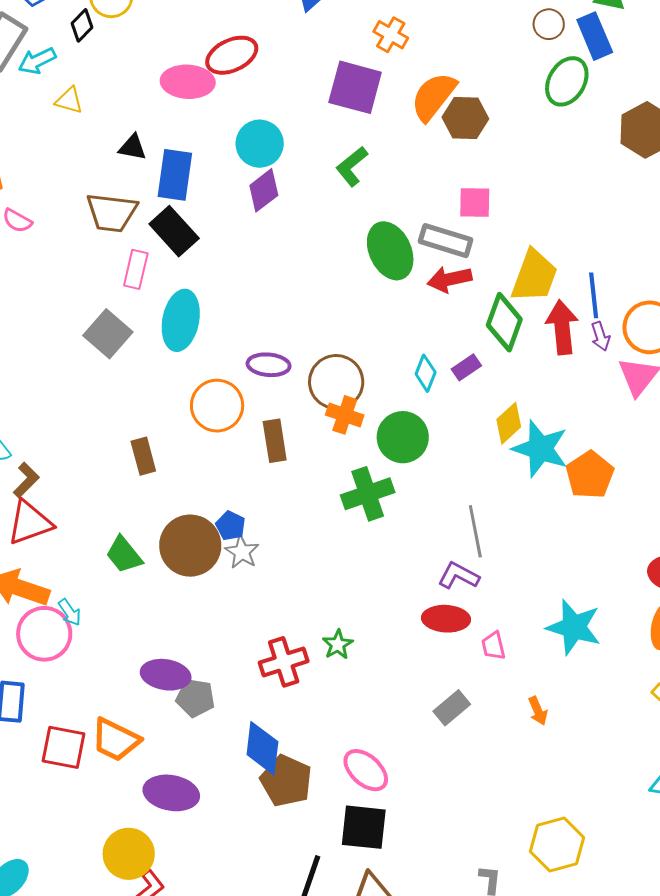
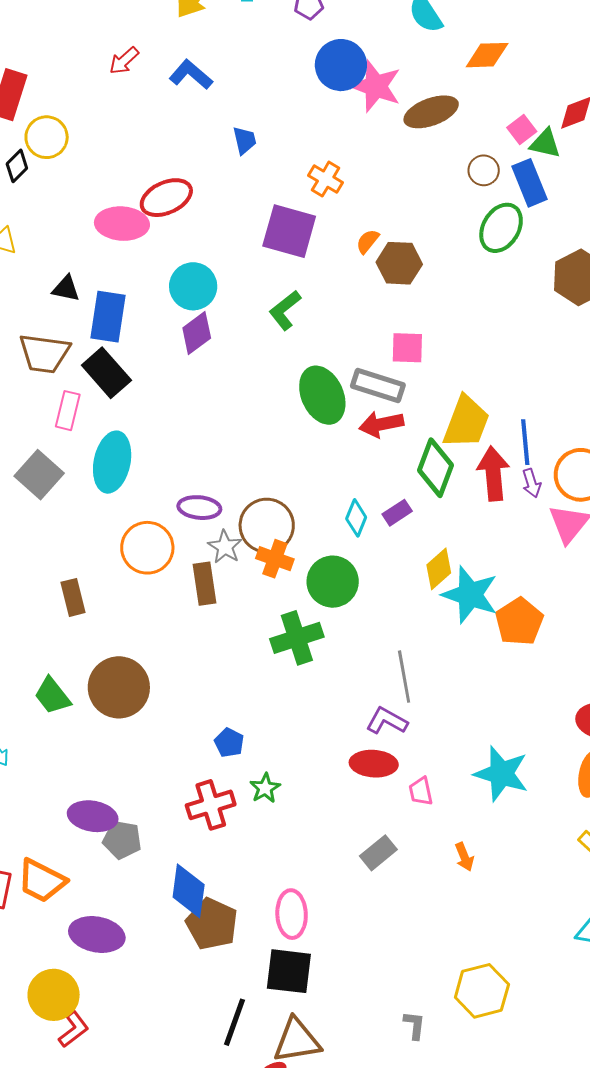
orange semicircle: (434, 97) -> (368, 241), size x0.5
blue pentagon: (231, 526) -> (229, 743), moved
gray star: (242, 552) -> (225, 547), moved
pink ellipse: (366, 770) -> (292, 914), turned 45

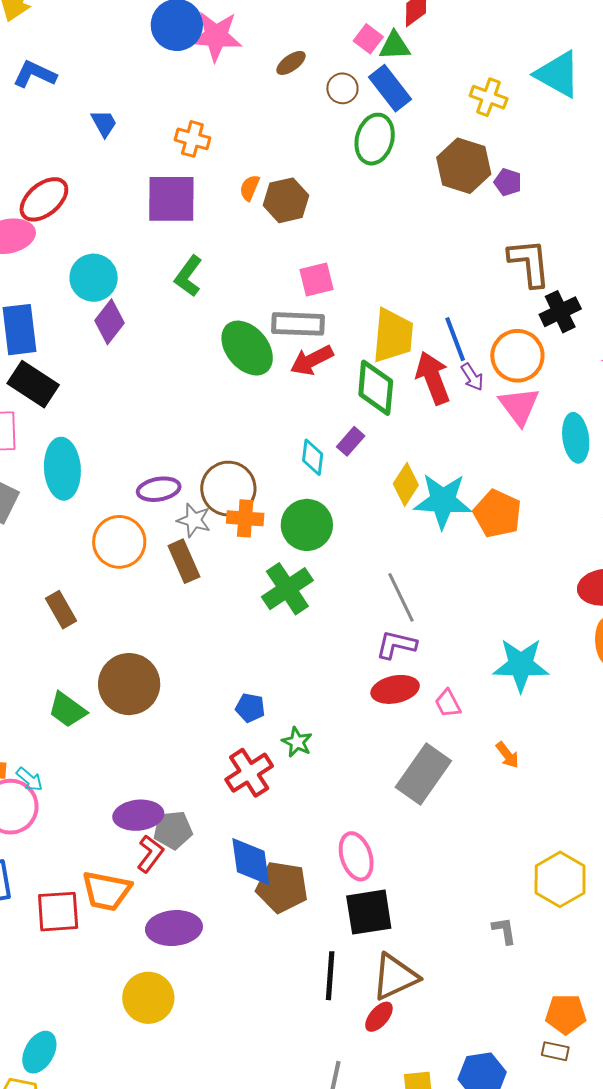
brown ellipse: (431, 112) -> (291, 63), moved, size x0.6
gray rectangle: (378, 853) -> (423, 774), size x1.6
red L-shape: (74, 1029) -> (150, 854), moved

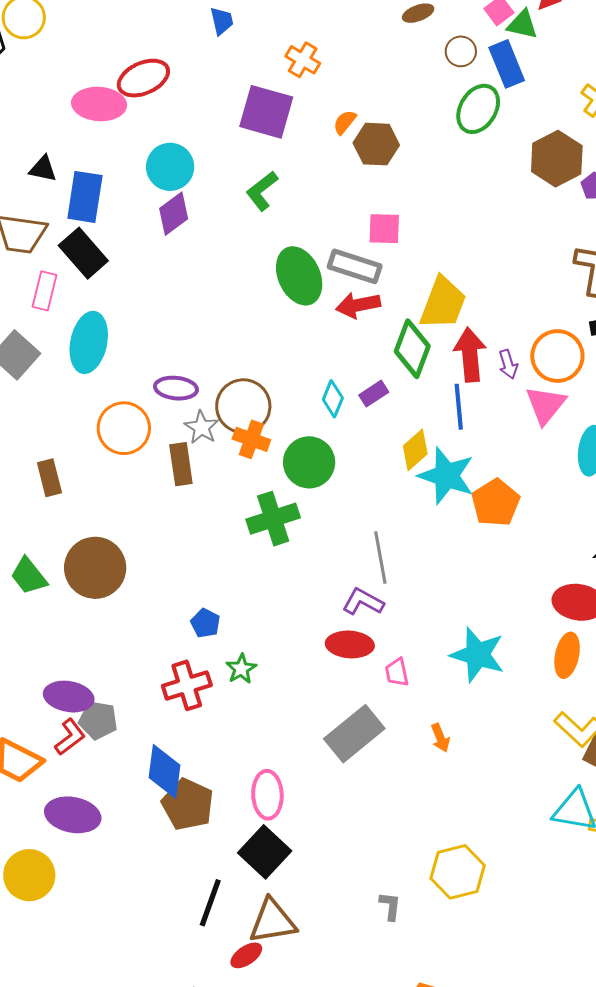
blue line: (455, 339) -> (459, 407), moved
black square: (369, 912) -> (265, 852), turned 36

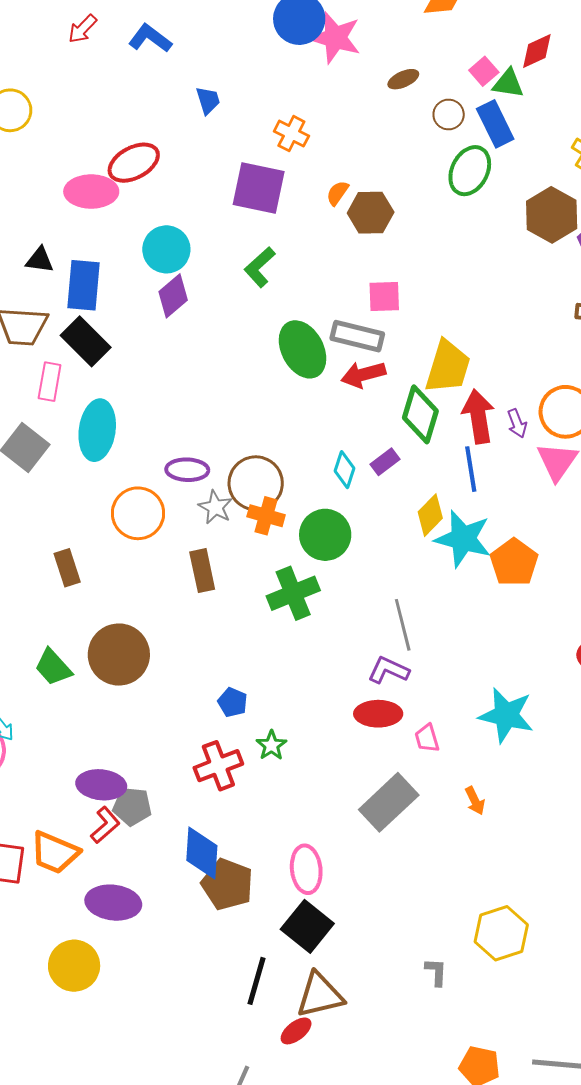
brown rectangle: (181, 464) -> (202, 571), moved

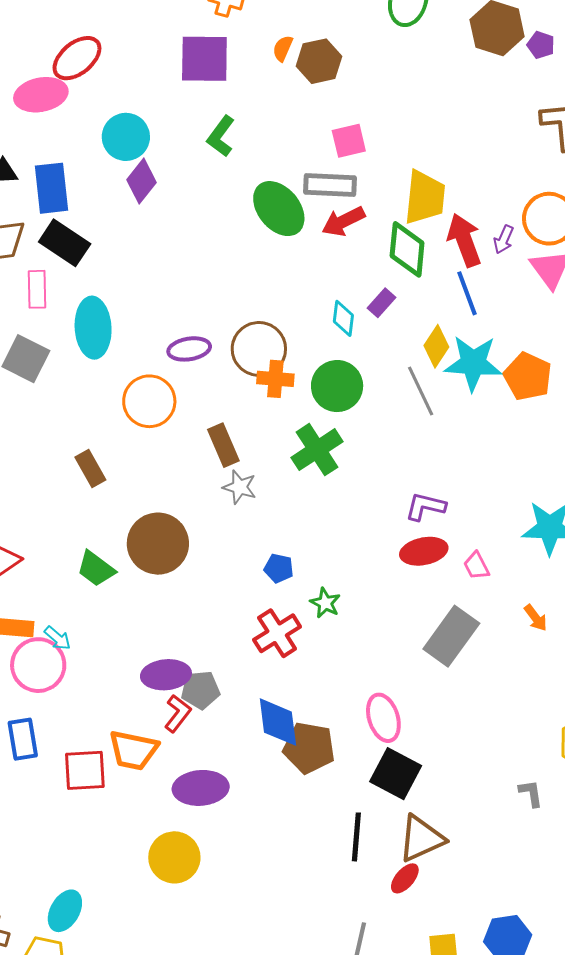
purple arrow: (517, 423) -> (504, 239), turned 56
gray star: (215, 507) -> (240, 487), moved
gray line: (403, 625) -> (421, 391), moved

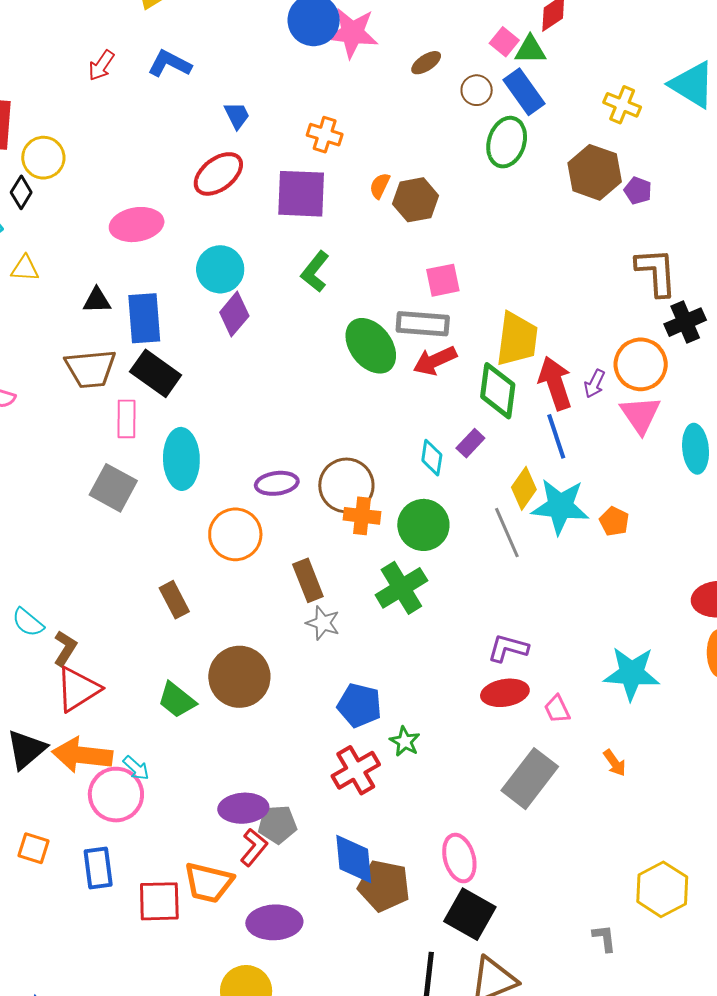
red ellipse: (77, 58) -> (218, 174), moved
orange pentagon: (528, 376) -> (614, 521), size x0.6
blue pentagon: (279, 568) -> (359, 705), size x1.5

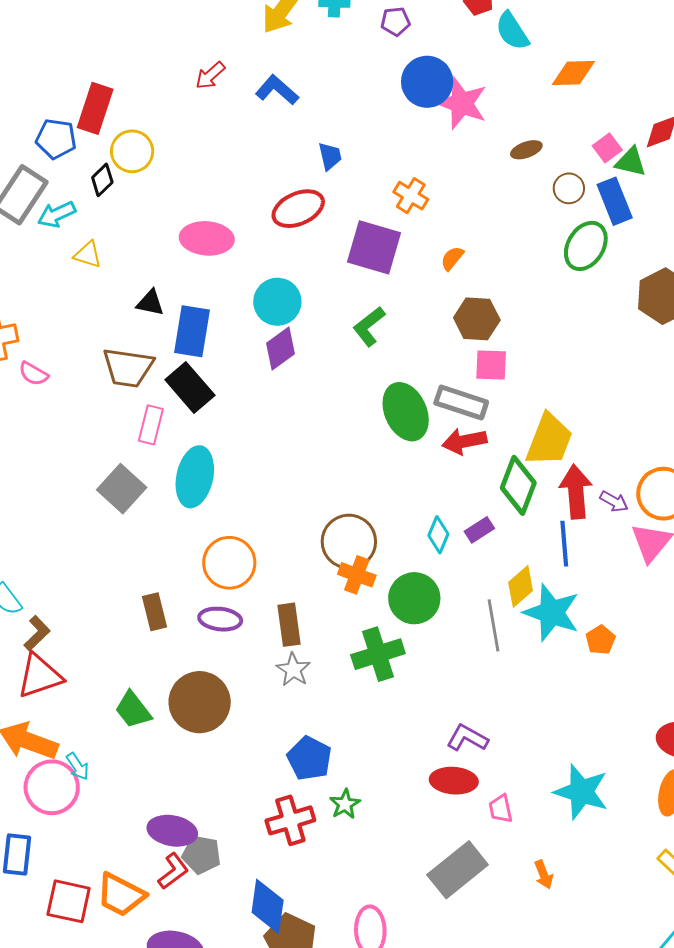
brown hexagon: (416, 200) -> (477, 319), moved
purple arrow: (595, 384) -> (614, 502), turned -100
purple ellipse: (277, 483) -> (220, 619), moved

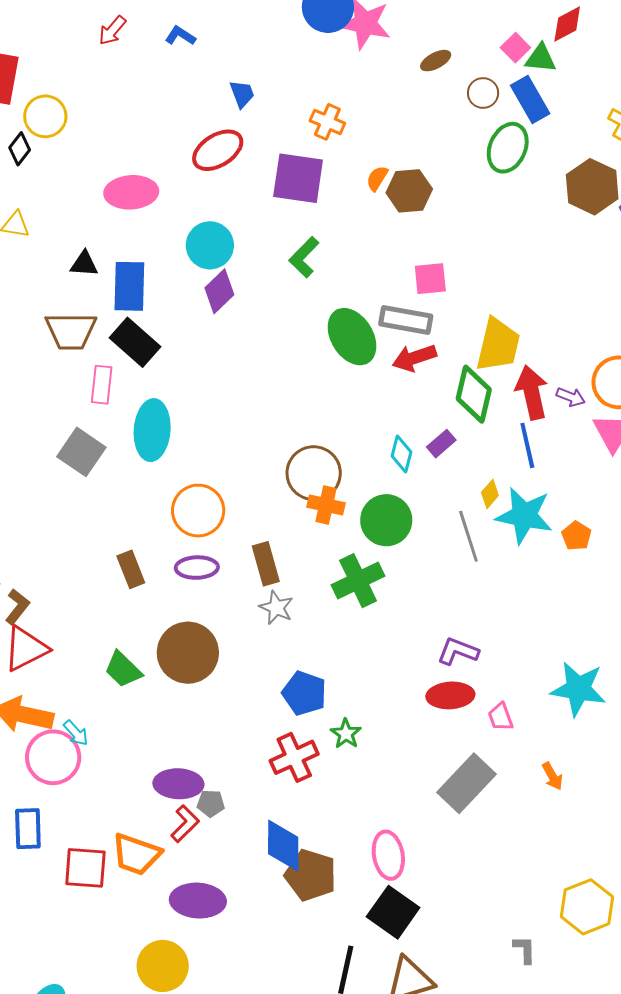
blue L-shape: (277, 90) -> (180, 36), size x0.7
brown hexagon: (477, 319) -> (409, 191), moved
yellow diamond: (521, 586) -> (490, 494), size x0.7
gray pentagon: (201, 855) -> (211, 803), size x0.7

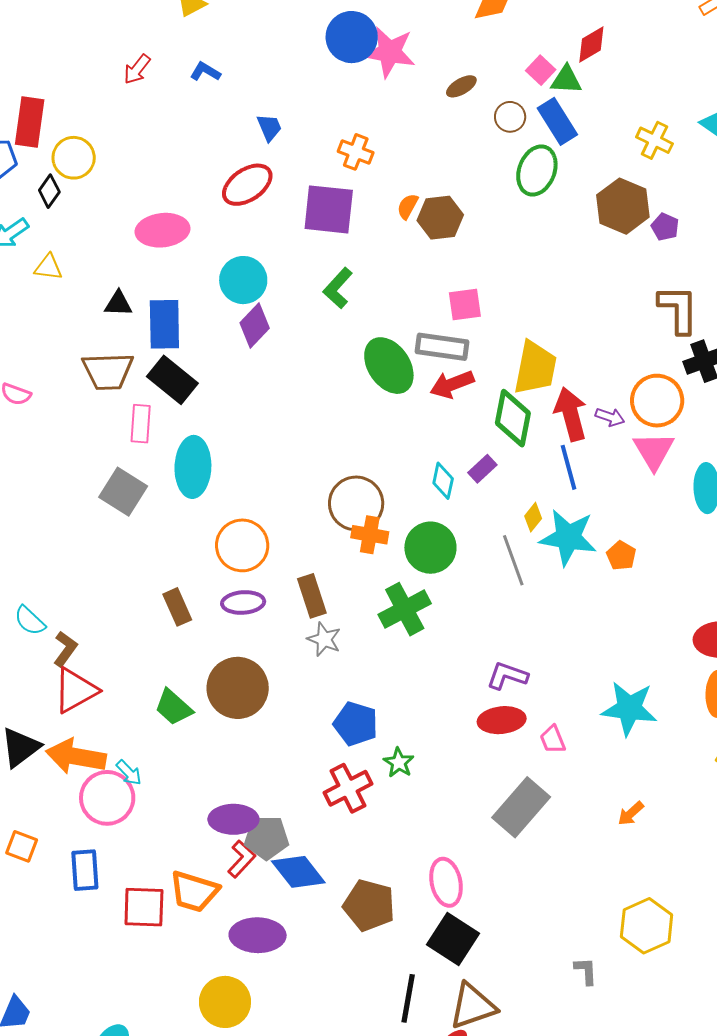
orange arrow: (552, 776) -> (631, 813), moved, turned 80
gray pentagon: (211, 803) -> (266, 838), size x1.6
blue diamond: (283, 845) -> (298, 872), moved, turned -36

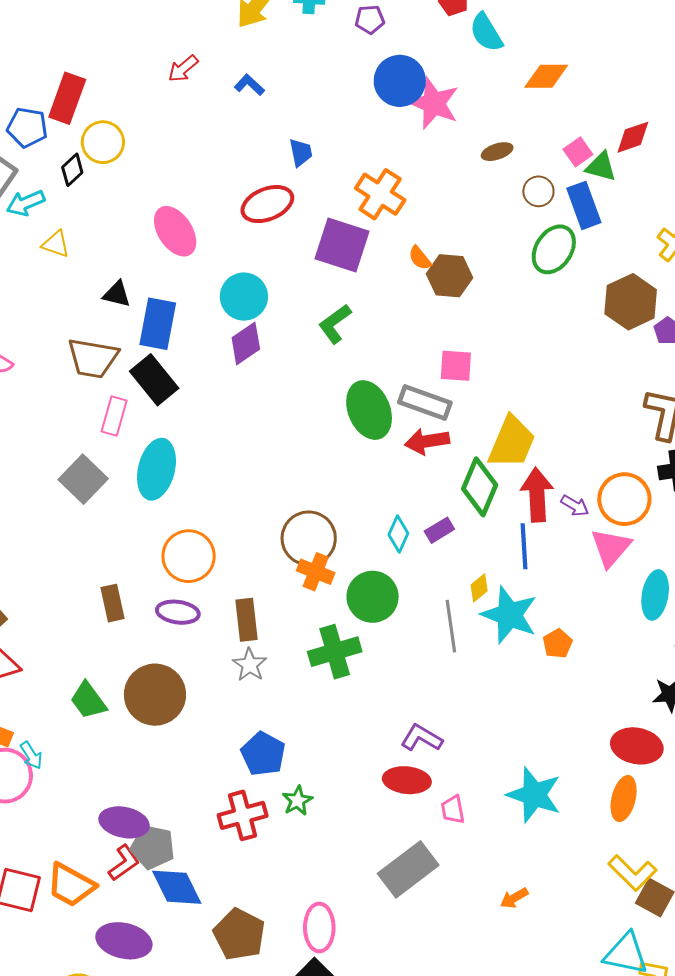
orange cross: (356, 152) -> (380, 194), size x1.4
orange semicircle: (408, 206) -> (420, 258), turned -80
pink ellipse: (163, 230) -> (175, 231), turned 51

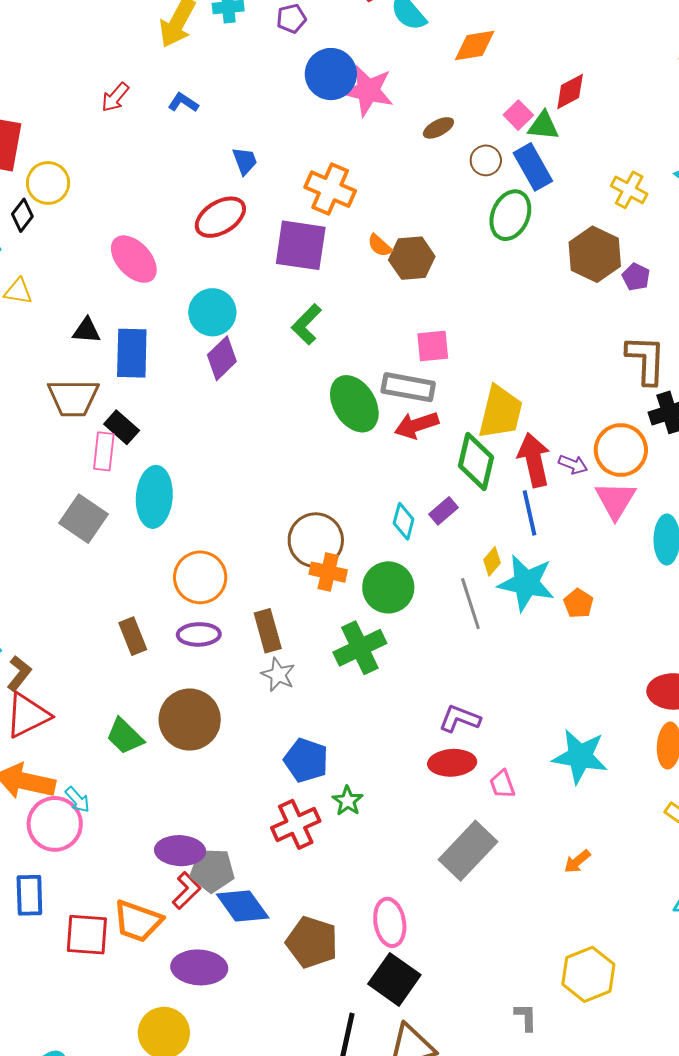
black rectangle: (154, 380) -> (122, 427), moved, size x0.7

